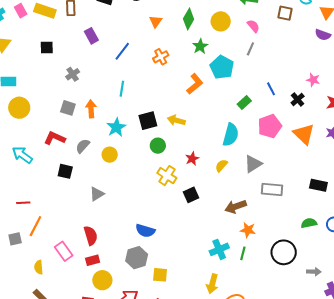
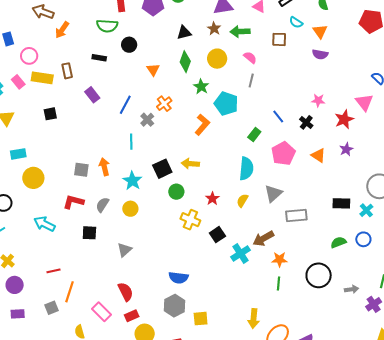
gray cross: (73, 74) -> (147, 120), moved
orange triangle: (304, 134) -> (318, 155), size x0.7
cyan cross: (219, 249) -> (240, 254), moved

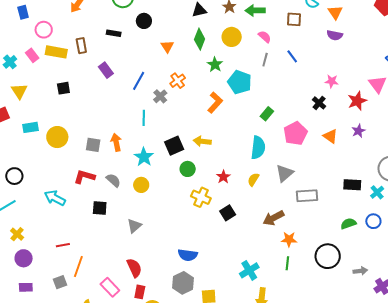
blue line: (278, 116) -> (292, 56), moved
yellow circle: (33, 178) -> (57, 137), moved
gray semicircle: (102, 205) -> (113, 180), turned 98
cyan cross: (240, 254) -> (249, 270), moved
red rectangle: (132, 316) -> (140, 292), turned -56

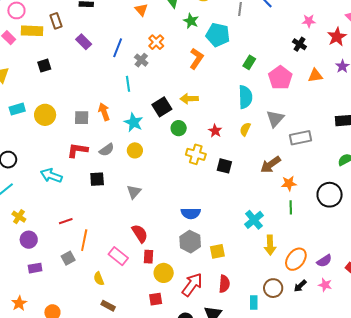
orange triangle: (330, 136) -> (315, 76), turned -35
gray semicircle: (113, 180) -> (107, 150), turned 112
black square: (228, 213) -> (224, 166), turned -35

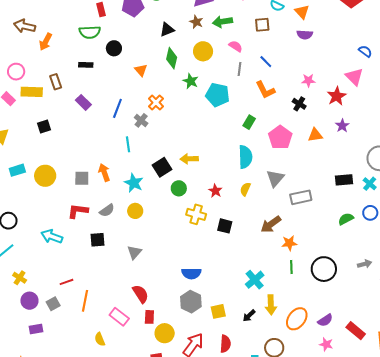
orange L-shape: (196, 59) -> (265, 90), moved, turned 120
black circle: (330, 195) -> (324, 269), moved
gray square: (68, 258) -> (53, 304), moved
black arrow: (300, 286) -> (249, 316), moved

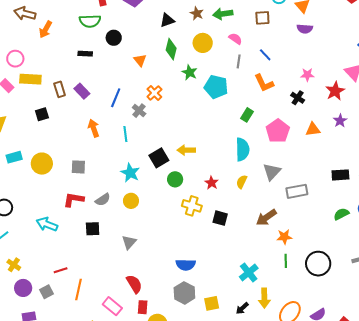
brown rectangle: (56, 82) -> (60, 89), moved
orange arrow: (104, 172) -> (94, 128), moved

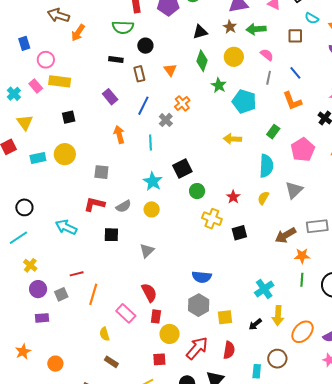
brown rectangle: (60, 89) -> (139, 74), moved
yellow arrow: (186, 150) -> (232, 139), moved
yellow circle: (42, 164) -> (65, 154), moved
gray rectangle: (297, 191) -> (317, 226), moved
black square: (220, 218) -> (239, 233), turned -35

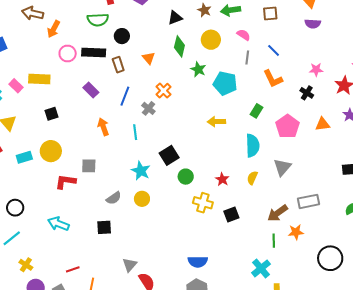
pink circle: (46, 60) -> (68, 53), moved
black rectangle: (116, 60) -> (94, 52), size x1.6
red L-shape: (94, 204) -> (65, 182), moved
gray triangle: (147, 251) -> (130, 265), moved
green line: (302, 280) -> (274, 241), moved

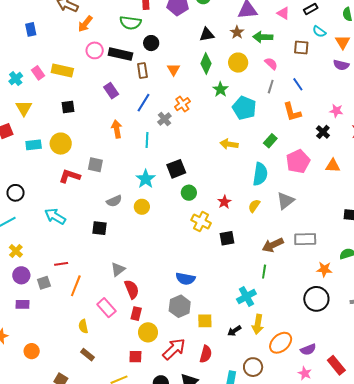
orange star: (296, 232) -> (324, 269), moved

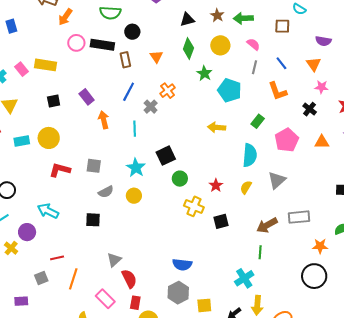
orange triangle: (343, 42) -> (313, 64), moved
purple rectangle: (111, 91) -> (87, 97), moved
gray square: (95, 165) -> (94, 166), moved
purple circle: (21, 275) -> (27, 232), moved

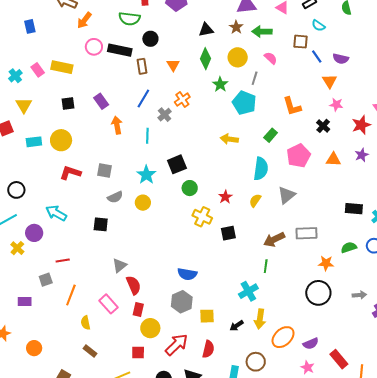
blue line: (281, 63) -> (317, 56), moved
gray line: (254, 67) -> (255, 78), moved
orange line: (73, 279) -> (71, 295), moved

